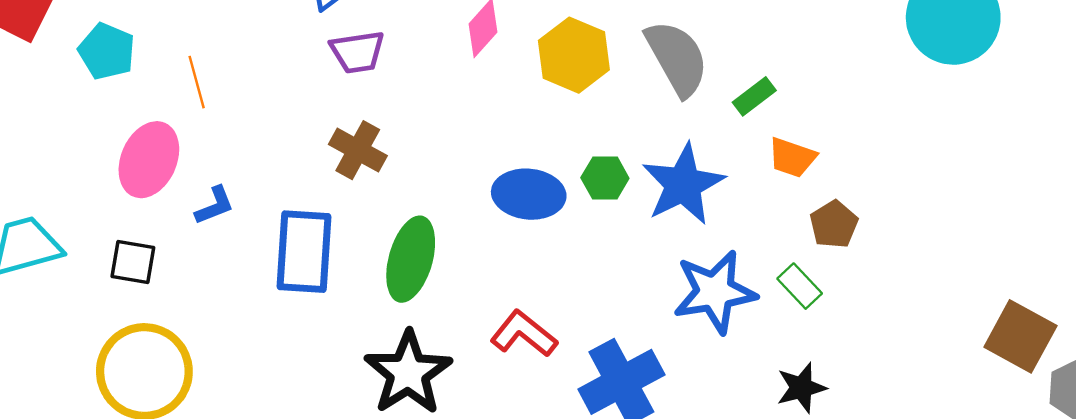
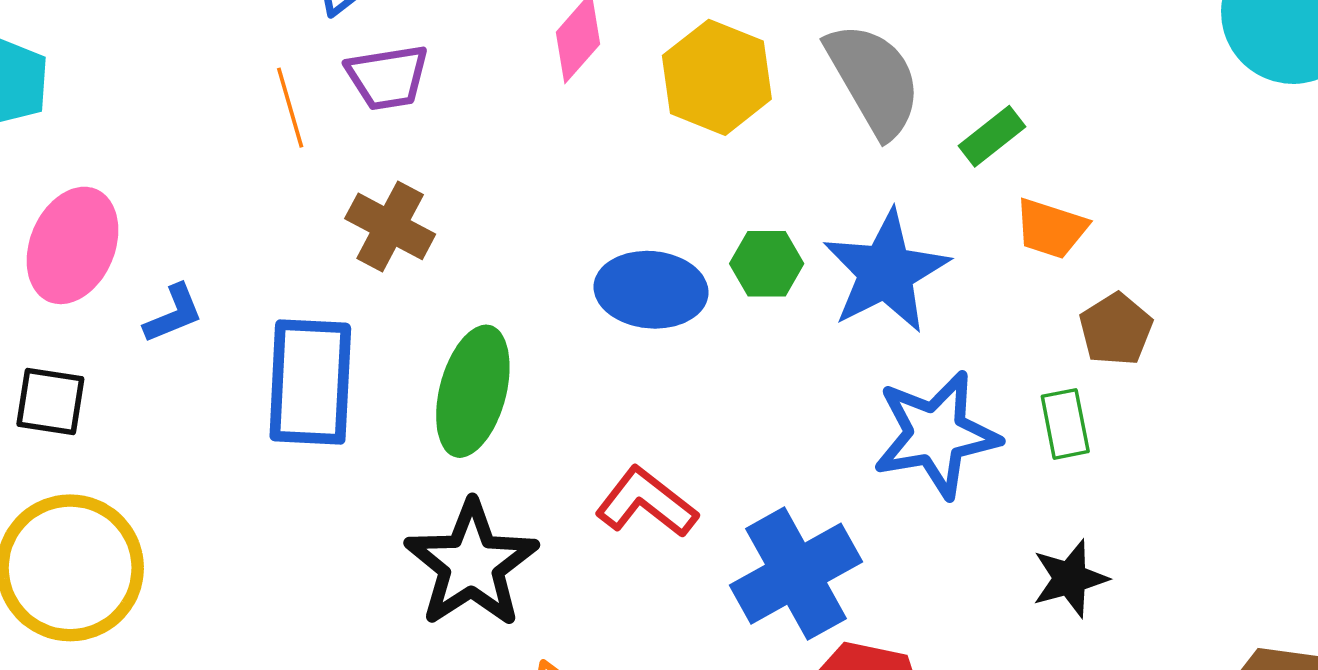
orange line: (197, 82) -> (290, 108), moved
green rectangle: (800, 286) -> (1065, 424), turned 33

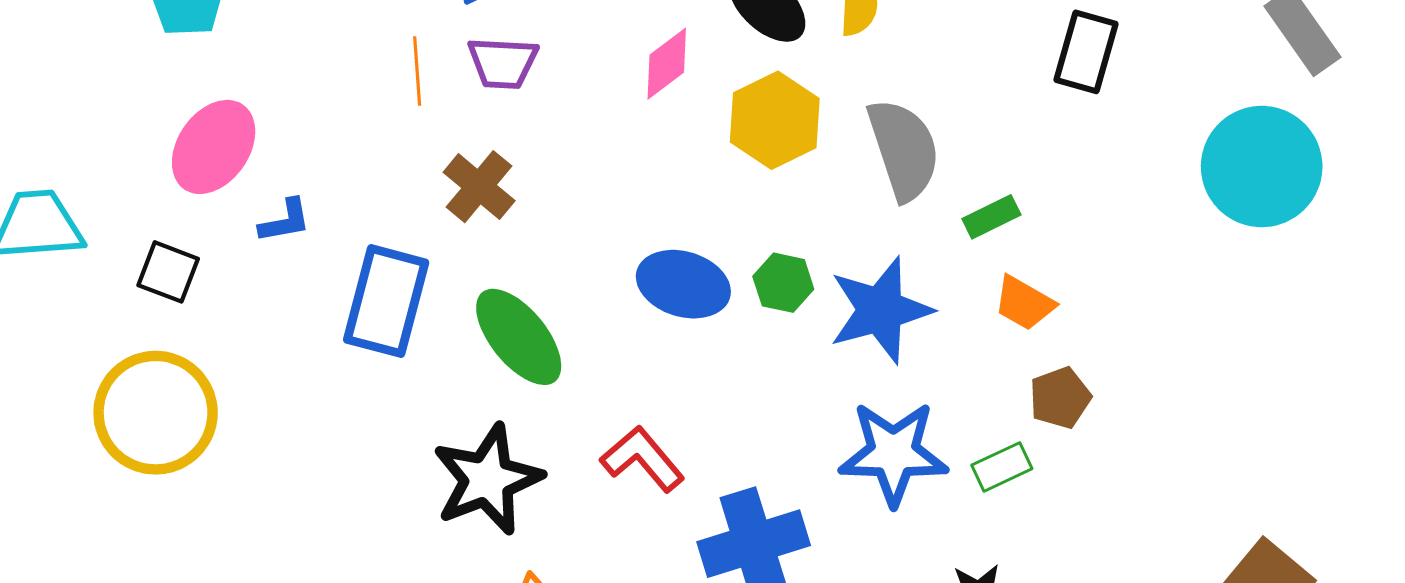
green ellipse: (473, 391) -> (519, 337), turned -66
green rectangle: (1065, 424) -> (1002, 467), turned 64

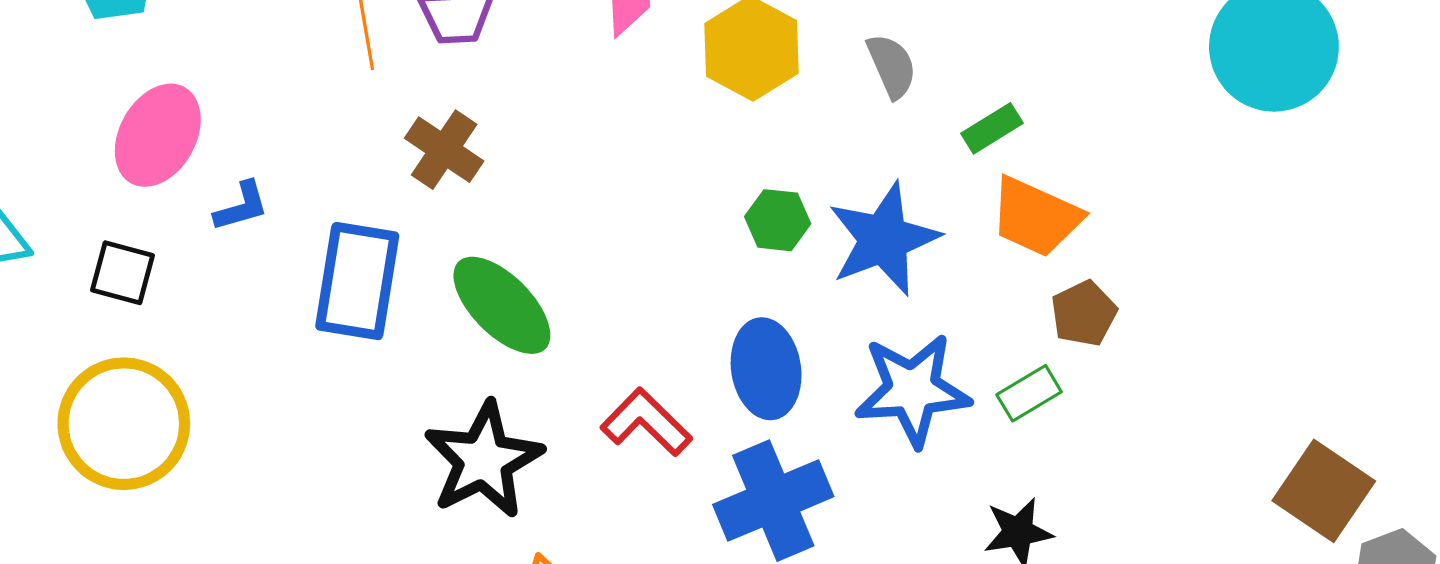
gray semicircle: (904, 149) -> (892, 66), size x0.6
blue ellipse: (683, 284) -> (766, 369), moved, turned 70
orange trapezoid: (1024, 303) -> (1036, 217), size x1.4

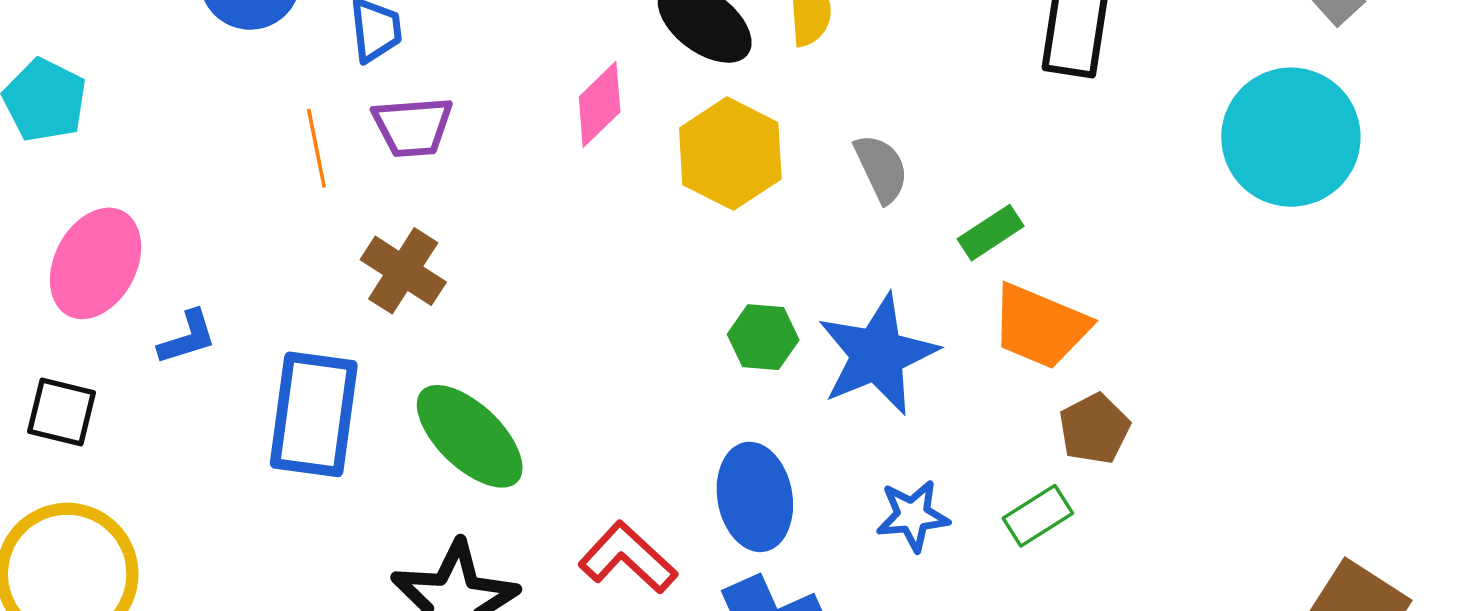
blue star: (912, 390) -> (913, 516), size x0.6

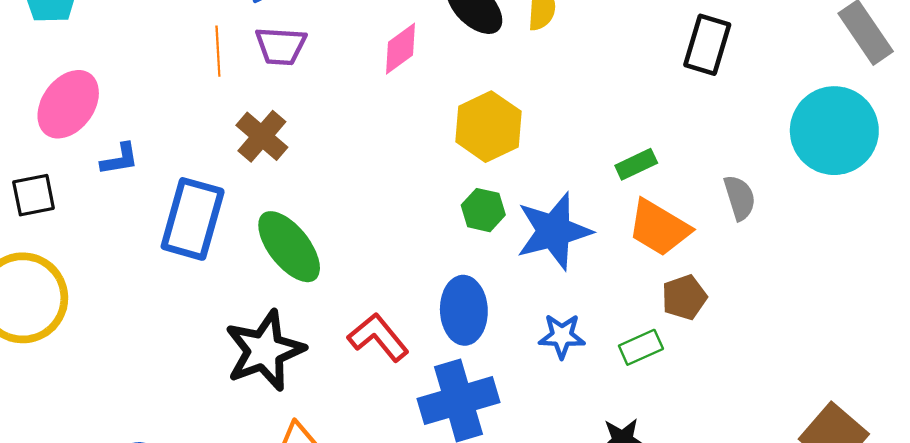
yellow hexagon: (730, 154) -> (488, 127), moved
gray semicircle: (881, 168) -> (740, 198), moved
black square: (62, 412) -> (34, 195), turned -33

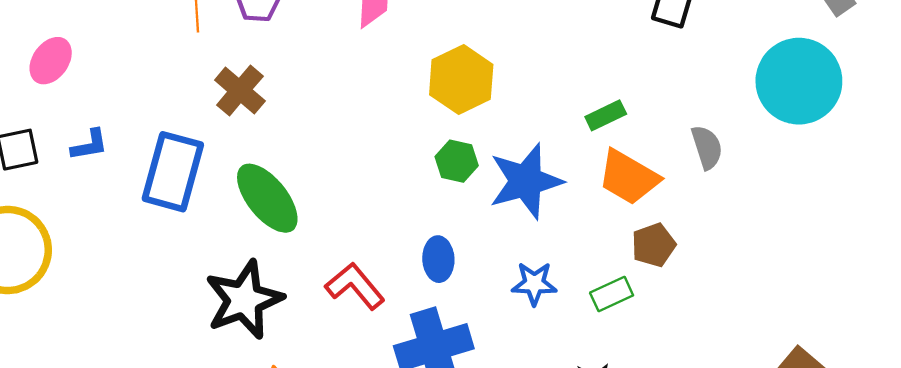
pink ellipse: (68, 104) -> (51, 61), size x0.7
blue L-shape: (120, 159) -> (89, 145), moved
blue ellipse: (464, 310) -> (438, 259), size x0.7

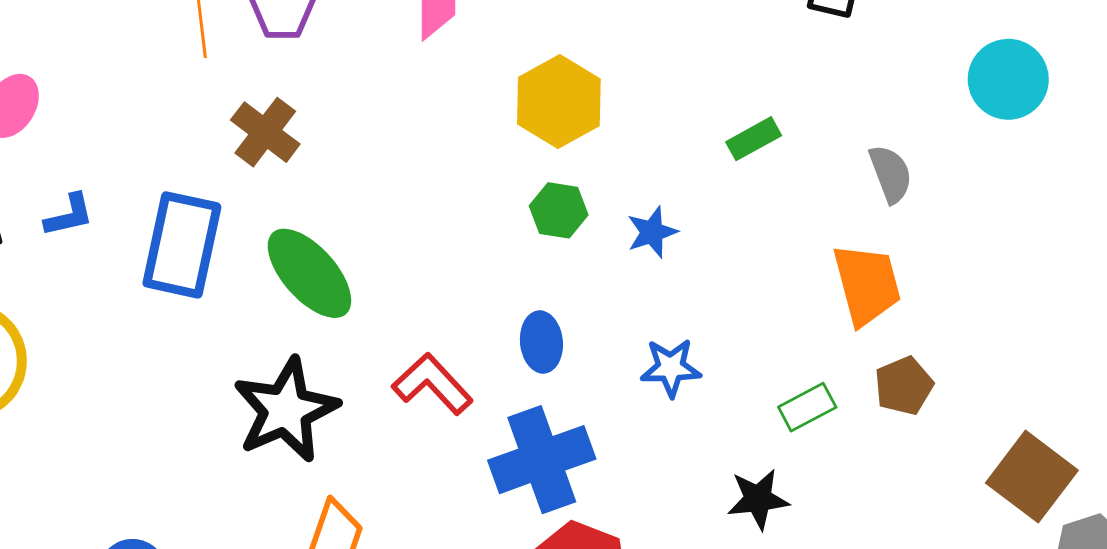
cyan circle: (799, 81) -> (1008, 79), size x0.7
orange trapezoid: (628, 177) -> (867, 285), moved, turned -132
blue star: (526, 181) -> (652, 232), size x0.5
brown pentagon: (654, 245) -> (904, 386), moved
green rectangle: (612, 294) -> (807, 407), moved

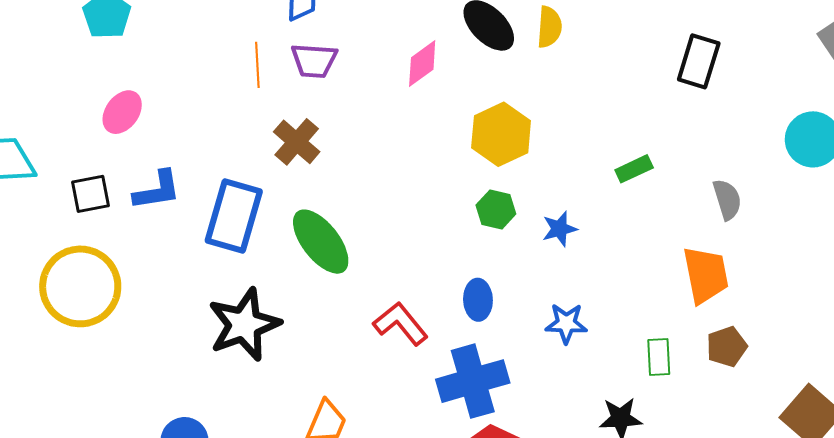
blue L-shape: (69, 215) -> (157, 190), size x1.4
green rectangle: (807, 407) -> (659, 357), turned -69
black star: (286, 410) -> (244, 325), moved

